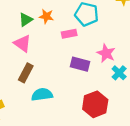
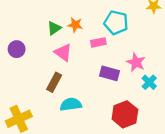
pink triangle: (22, 44) -> (63, 52), moved

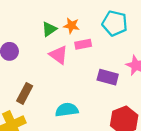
pink rectangle: (98, 42) -> (83, 44), moved
brown rectangle: (54, 82) -> (25, 93), moved

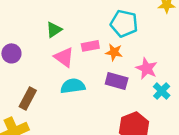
orange star: (71, 26) -> (114, 52), moved
cyan semicircle: (67, 110) -> (73, 86), moved

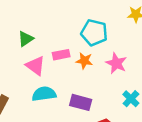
pink star: (147, 68) -> (116, 63), moved
purple rectangle: (117, 81) -> (81, 102), moved

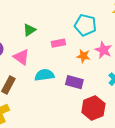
orange star: (84, 61) -> (83, 56), moved
pink triangle: (35, 66) -> (21, 57), moved

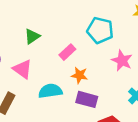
pink rectangle: (58, 43) -> (67, 52), turned -32
orange star: (83, 56) -> (79, 75), moved

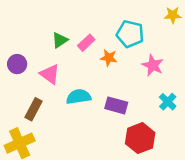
pink rectangle: (67, 52) -> (86, 43), moved
orange star: (79, 75) -> (109, 58), moved

